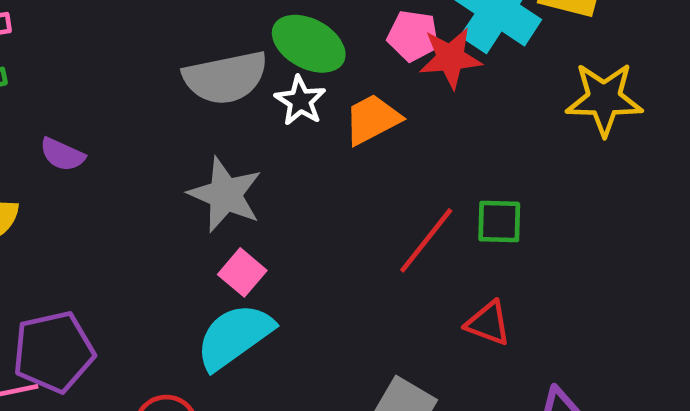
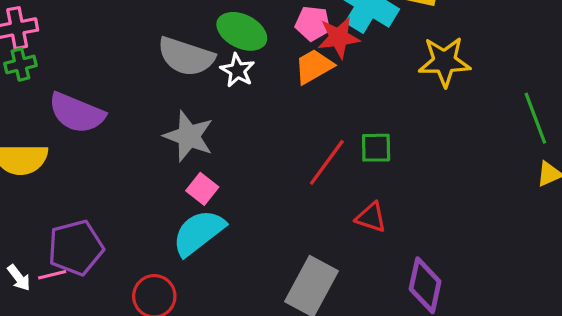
gray semicircle: (225, 78) -> (186, 57), turned 32
orange trapezoid: (372, 119) -> (314, 66), moved
purple semicircle: (62, 154) -> (77, 113), size x1.8

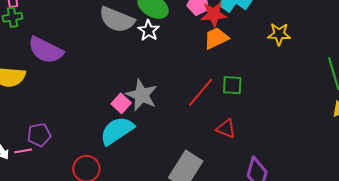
yellow star: (444, 62) -> (279, 34), size x0.7
orange trapezoid: (314, 66) -> (216, 38), moved
gray star: (189, 136) -> (142, 95), moved
purple pentagon: (76, 248) -> (39, 135), size x0.7

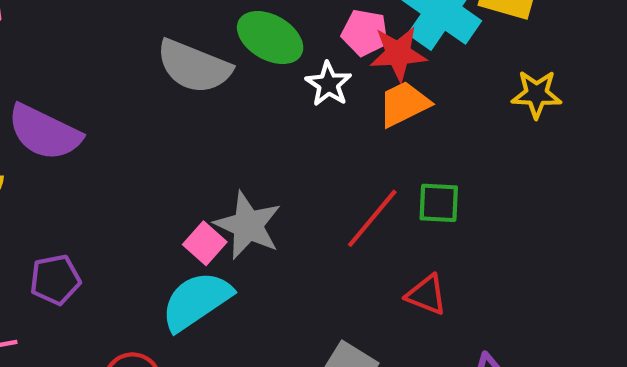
white star: (149, 30) -> (328, 84), moved
purple pentagon: (39, 135) -> (55, 280), moved

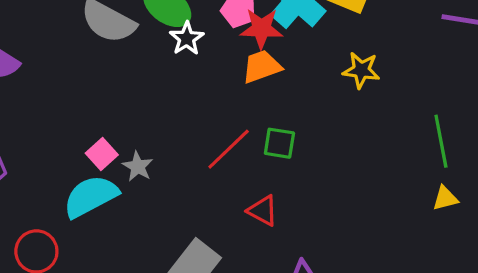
white star: (328, 84) -> (187, 38), moved
gray star: (248, 225) -> (138, 166), moved, size x0.6

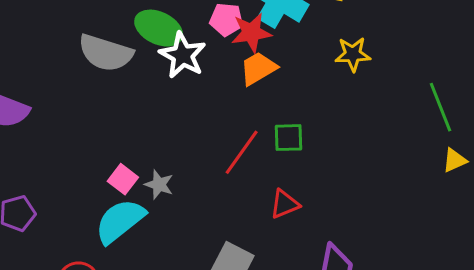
white star: (187, 38) -> (183, 55), size x1.4
red triangle: (263, 211) -> (285, 204), turned -40

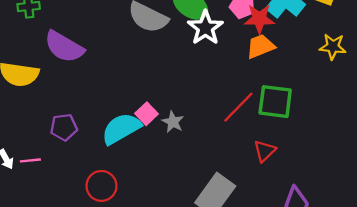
green square: (289, 138) -> (275, 102), size x1.5
red triangle: (285, 204) -> (265, 151), turned -30
cyan semicircle: (120, 221) -> (121, 129), moved

